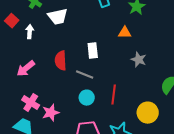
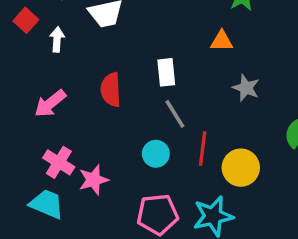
gray line: (85, 75) -> (175, 114), moved, turned 36
yellow circle: (148, 113) -> (241, 168), moved

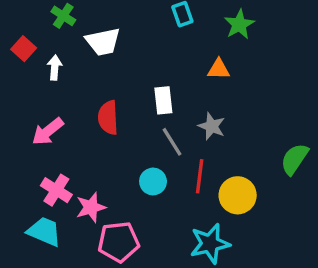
gray star: (246, 88) -> (212, 126), moved
pink pentagon: (158, 214) -> (118, 242), moved

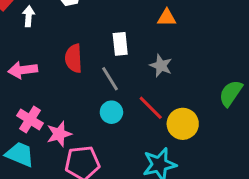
pink arrow: (48, 131) -> (23, 70), turned 32
gray line: (172, 142) -> (110, 79), moved
red line: (200, 176) -> (151, 108), turned -52

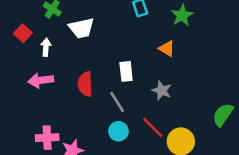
orange triangle: (167, 18) -> (167, 48), turned 30
pink arrow: (23, 70) -> (41, 80), moved
pink cross: (30, 119) -> (47, 138), turned -35

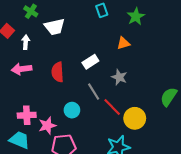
orange triangle: (167, 48) -> (123, 43), turned -48
white rectangle: (126, 71) -> (90, 62), turned 63
gray line: (117, 102) -> (94, 92), moved
cyan circle: (118, 131) -> (72, 110), moved

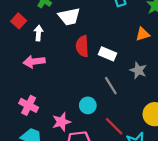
white rectangle: (90, 62) -> (108, 54), turned 56
red semicircle: (58, 72) -> (82, 46), moved
red line: (112, 107) -> (114, 126), moved
pink cross: (27, 115) -> (29, 105), moved, turned 30

